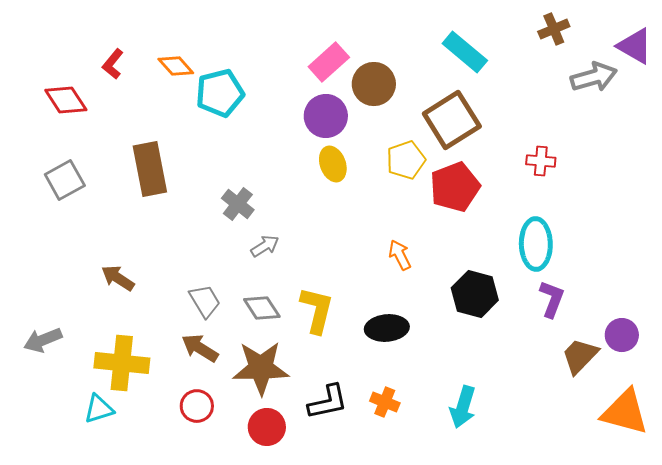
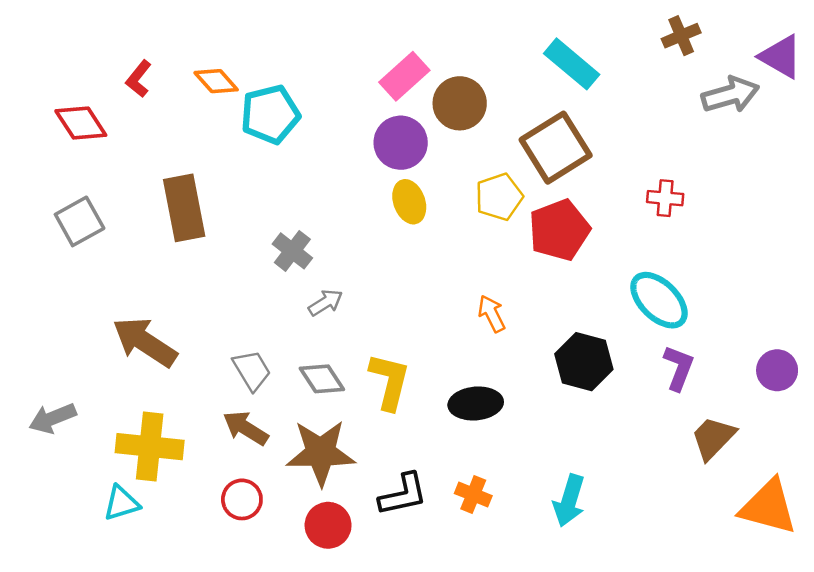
cyan ellipse: (536, 244) -> (659, 300), turned -45
brown arrow: (118, 278) -> (145, 342), size x1.6
purple circle: (622, 335) -> (777, 370), moved

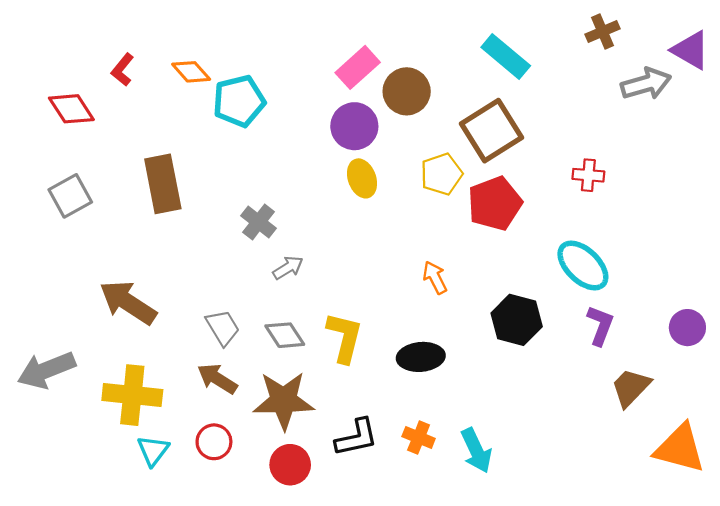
gray arrow: (52, 418) -> (46, 370), size x1.4
cyan arrow: (569, 501) -> (476, 451), moved, turned -42
cyan triangle: (121, 503) -> (153, 451), moved, turned -36

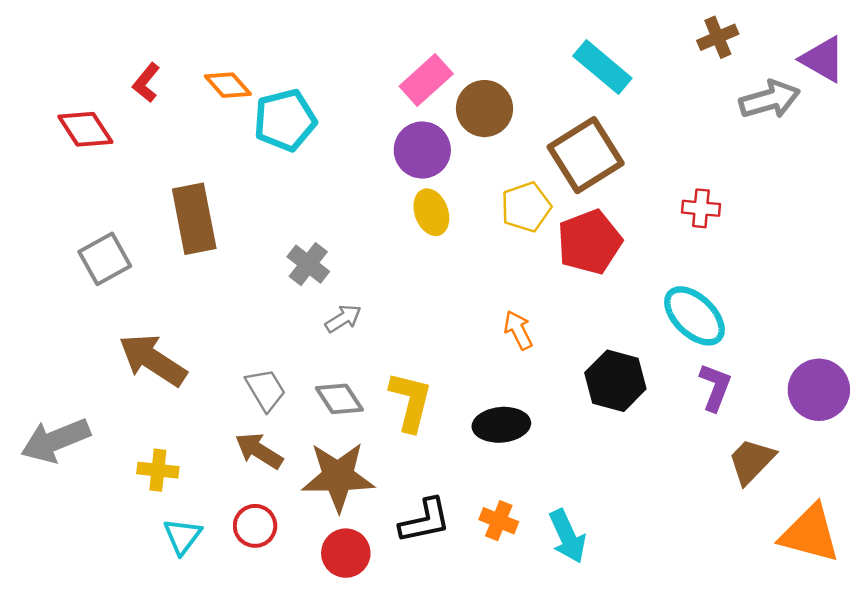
gray square: (70, 196) -> (105, 259), moved
purple circle: (687, 328) -> (819, 390), size x1.4
yellow cross: (132, 395) -> (158, 470), size x0.6

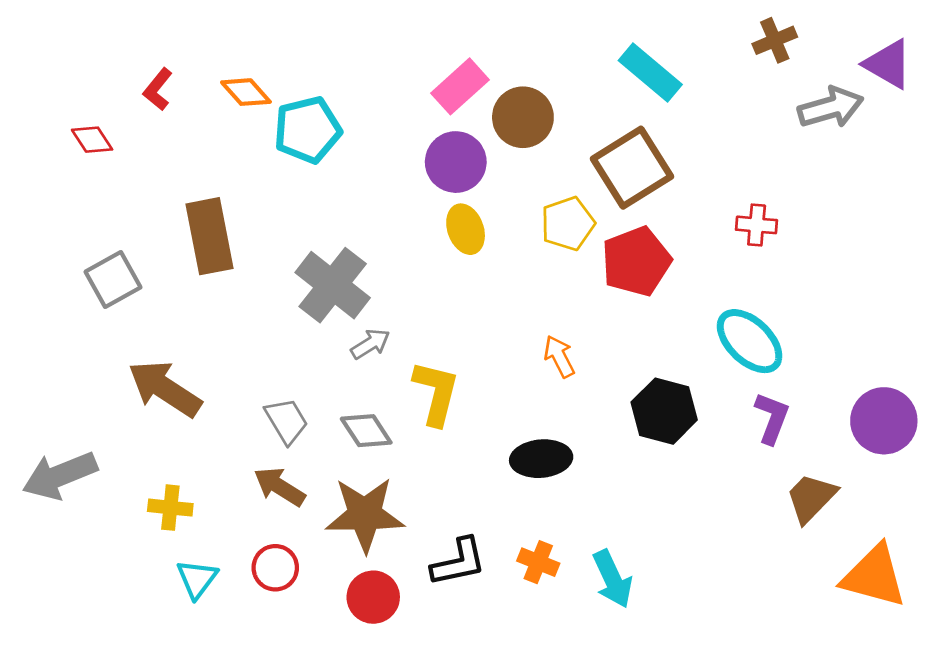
red diamond: (85, 129) -> (92, 140), size x0.7
gray cross: (308, 264) -> (333, 285), size x1.6
yellow L-shape: (411, 401) -> (436, 393), moved

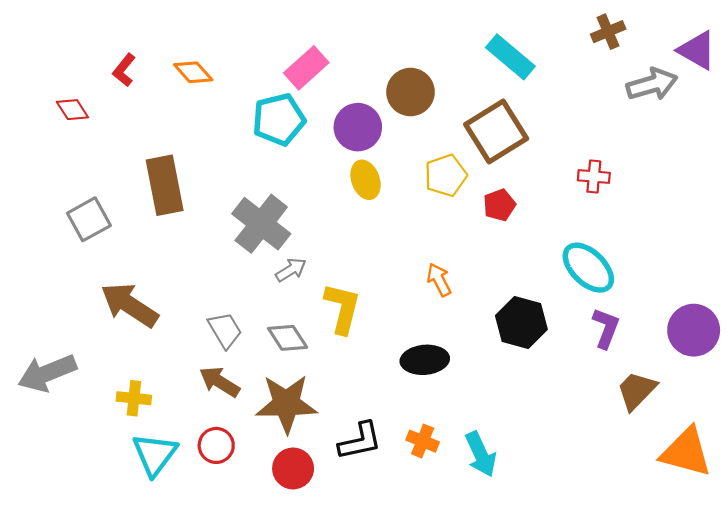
pink rectangle: (460, 86) -> (306, 68), moved
cyan pentagon: (307, 130) -> (279, 119), moved
red pentagon: (636, 261) -> (499, 205), size x0.6
cyan triangle: (197, 579) -> (155, 454), size x1.4

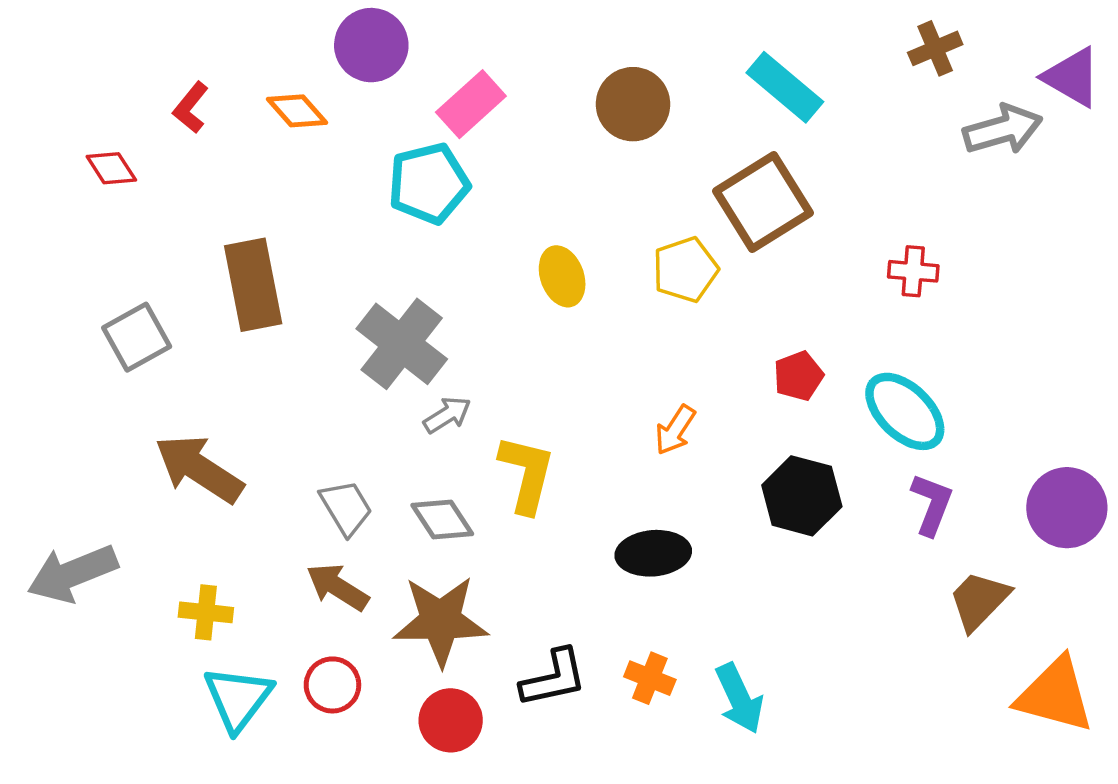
brown circle: (410, 92) -> (633, 104), moved
purple circle: (358, 127) -> (371, 45), moved
red pentagon: (499, 205) -> (798, 376), moved
orange arrow: (439, 280) -> (675, 430), turned -120

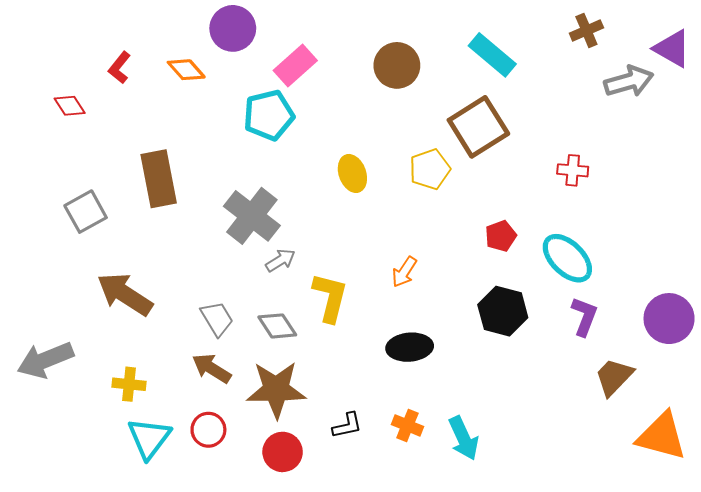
orange arrow: (675, 430) -> (404, 272), moved
black L-shape: (554, 678) -> (347, 425), size x0.7

